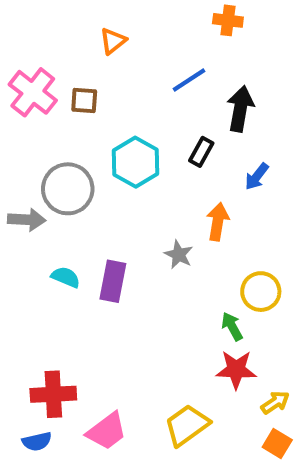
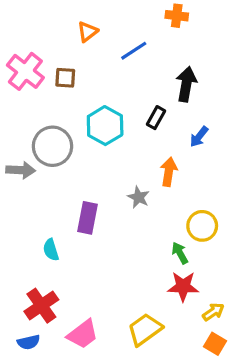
blue line: (189, 80) -> (134, 51), moved
cyan semicircle: (66, 277) -> (51, 250), moved, turned -130
red cross: (53, 394) -> (41, 306), turned -32

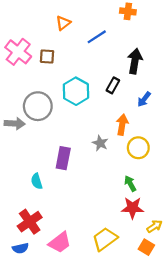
yellow circle: (202, 226) -> (138, 148), moved
orange square: (215, 344) -> (146, 247), moved

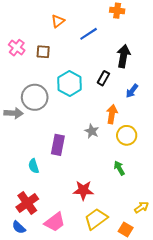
pink cross: (18, 52) -> (17, 48), size x0.7
red star: (133, 208) -> (83, 190), moved
orange square: (146, 247) -> (126, 229), moved
blue semicircle: (20, 248) -> (19, 227), turned 56

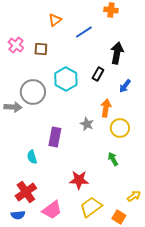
blue semicircle: (19, 227) -> (18, 215), turned -48

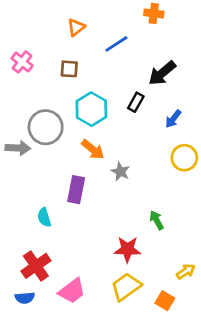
brown square: (41, 49) -> (69, 69), moved
black arrow: (117, 53) -> (162, 73), turned -140
orange arrow: (106, 108) -> (93, 149), moved, turned 120
yellow circle: (120, 128) -> (184, 158), moved
red star: (79, 180) -> (127, 249), moved

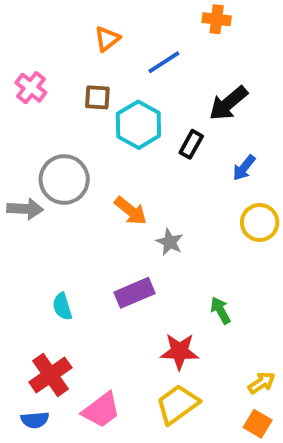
cyan hexagon: (91, 109) -> (138, 125), moved
purple rectangle: (76, 190) -> (135, 293), moved, turned 56
orange square: (165, 301) -> (258, 424), moved

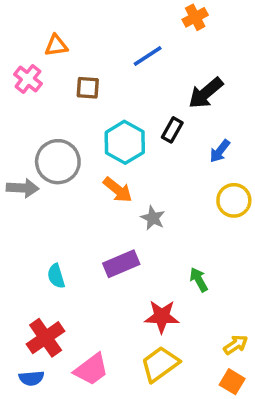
orange cross: (217, 19) -> (195, 17), turned -35
orange triangle: (107, 39) -> (56, 46), moved, turned 30
cyan hexagon: (138, 125) -> (125, 142), moved

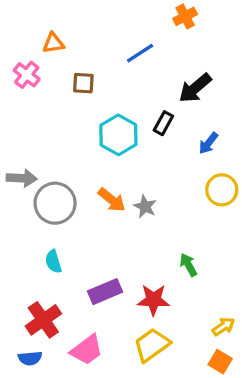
gray circle: (58, 162) -> (55, 203), moved
orange arrow: (118, 190) -> (112, 200), moved
purple rectangle: (121, 264) -> (105, 292), moved

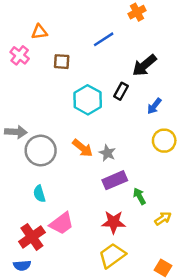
purple rectangle: (105, 292) -> (115, 180), moved
yellow arrow: (223, 327) -> (163, 218), moved
pink trapezoid: (87, 350) -> (62, 223), moved

